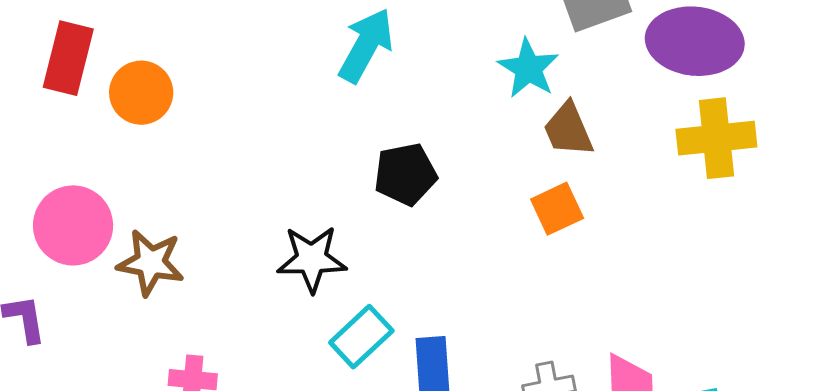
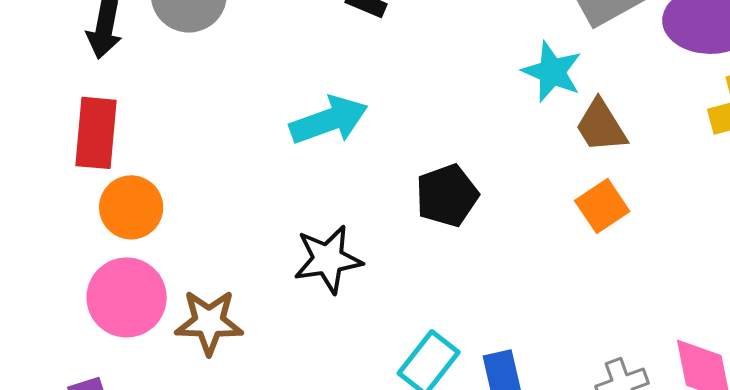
cyan arrow: (366, 45) -> (329, 120), moved, turned 50
orange circle: (141, 93) -> (131, 207), moved
black star: (312, 259) -> (328, 259), moved

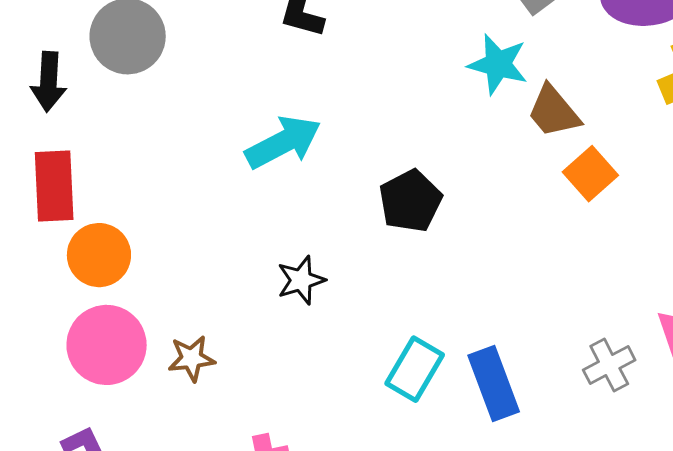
orange square: (602, 206) -> (590, 174), moved
black star: (328, 259) -> (301, 280), size x0.7
brown star: (209, 322) -> (191, 358), size x0.7

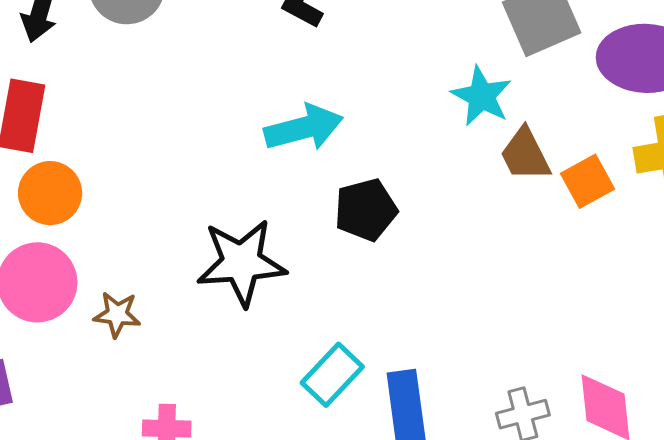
cyan arrow: (283, 142) -> (304, 128), moved
orange square: (590, 174) -> (587, 181), moved
black star: (301, 280) -> (241, 263), size x1.8

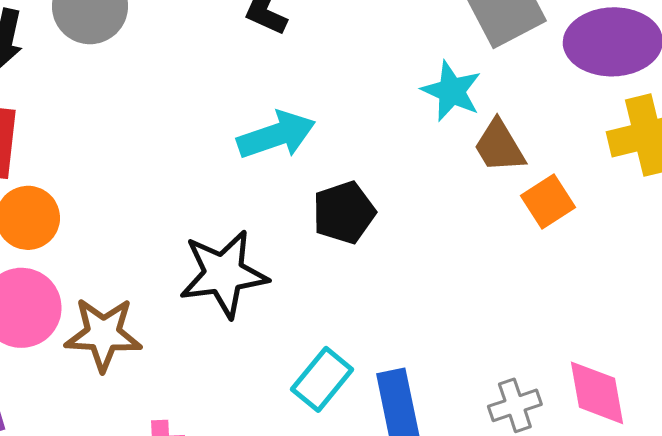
orange square: (587, 181) -> (548, 202), moved
brown star: (117, 314) -> (103, 334), size x1.6

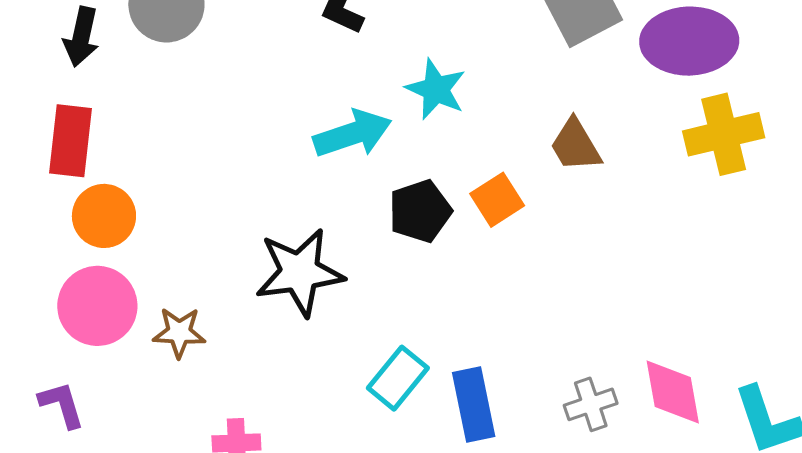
cyan star: (452, 91) -> (436, 89), moved
orange square: (548, 202) -> (497, 200), moved
brown star: (103, 334) -> (179, 332), size x0.7

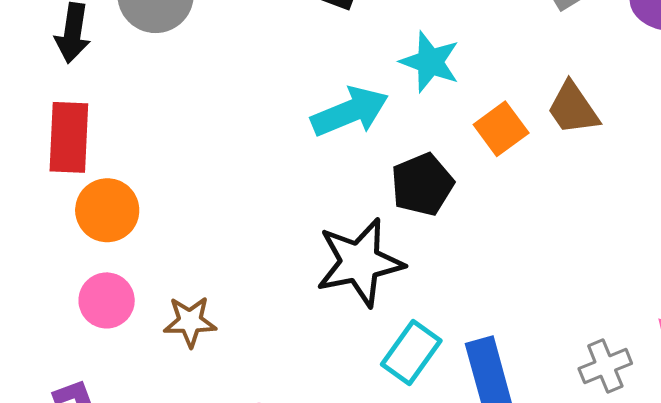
orange square: (497, 200) -> (501, 129), moved
black star: (300, 272) -> (360, 262), moved
pink circle: (97, 306) -> (107, 300), size x0.7

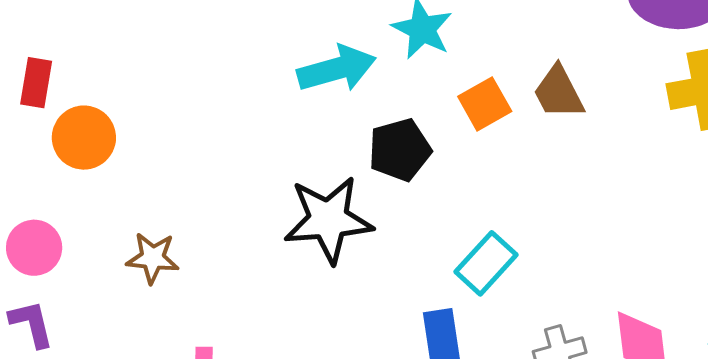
red rectangle: (69, 137) -> (36, 83), moved, size x0.7
pink circle: (107, 300) -> (34, 248), moved
cyan rectangle: (411, 352) -> (486, 263), moved

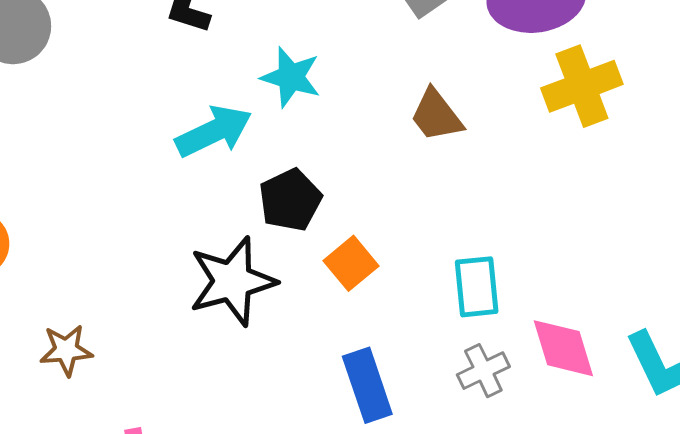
orange square: (485, 104) -> (351, 263), moved
cyan rectangle: (486, 263) -> (477, 287), moved, turned -38

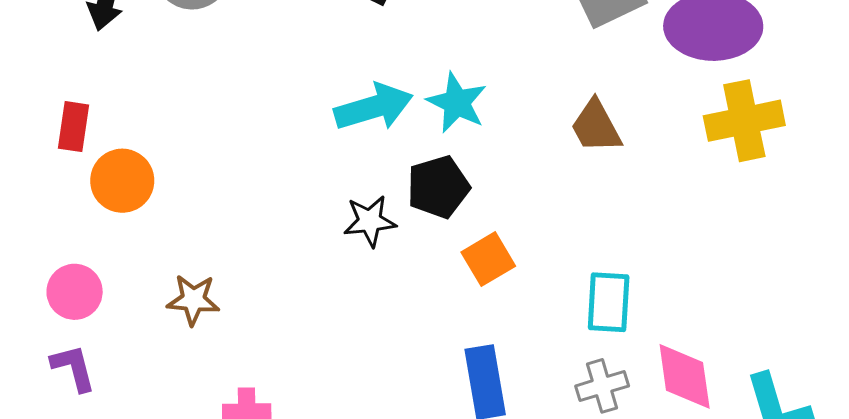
cyan star: (291, 77) -> (457, 103), moved
black star: (232, 281) -> (370, 221), moved, size x0.6

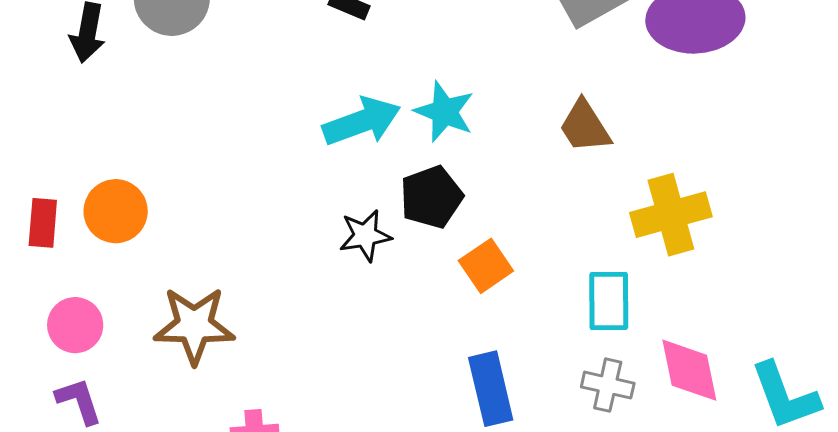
yellow cross: (744, 121) -> (671, 215), moved
red rectangle: (73, 127) -> (43, 223), moved
brown star: (193, 300) -> (194, 325), size x1.5
gray cross: (602, 386) -> (608, 385), turned 33

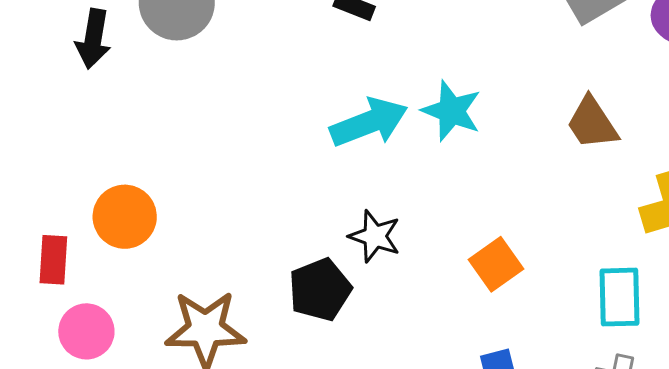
black pentagon: (431, 197) -> (320, 290), moved
red rectangle: (43, 223) -> (53, 260), moved
black star: (365, 236) -> (375, 236), turned 30

